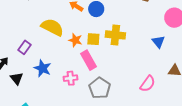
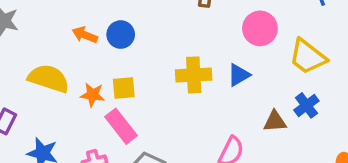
yellow cross: (115, 35) -> (194, 75), moved
blue triangle: (158, 42) -> (239, 75), turned 48

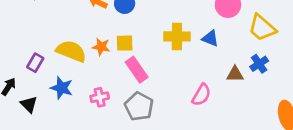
blue triangle: (239, 75) -> (210, 38), turned 48
yellow semicircle: (49, 78) -> (71, 51), moved
pink rectangle: (121, 126) -> (137, 70), moved

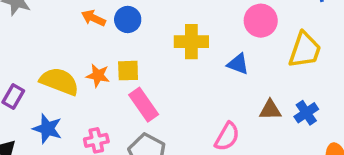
yellow trapezoid: (262, 28) -> (305, 50), turned -112
yellow cross: (177, 36) -> (191, 42), moved
blue cross: (259, 64) -> (306, 113), moved

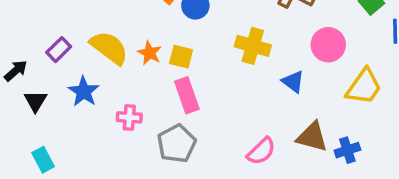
brown triangle: (270, 110) -> (312, 137), size x1.4

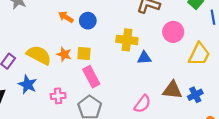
blue triangle: (293, 82) -> (144, 58), moved, turned -32

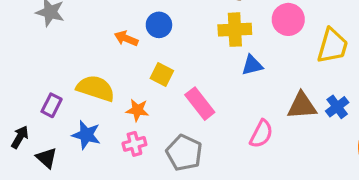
orange arrow: (66, 17) -> (126, 38), moved
yellow cross: (127, 40) -> (235, 30), moved
orange star: (64, 54) -> (137, 110), moved
yellow square: (84, 54) -> (162, 74), turned 32
pink rectangle: (91, 77) -> (200, 104), moved

